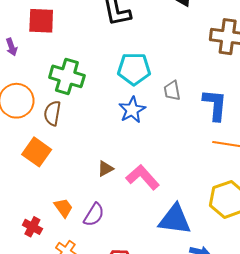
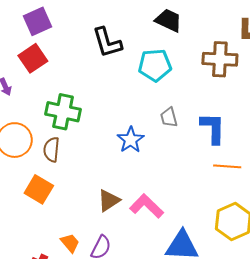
red square: (41, 21) -> (33, 58), turned -32
cyan pentagon: (134, 69) -> (155, 65), moved
brown triangle: (105, 169) -> (109, 200), size x1.4

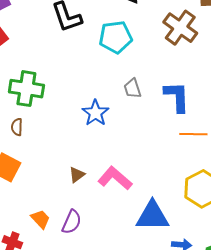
brown cross: (220, 59) -> (180, 28), turned 36
brown semicircle: (51, 150) -> (17, 127), size x0.7
brown triangle: (109, 200) -> (77, 175), size x0.7

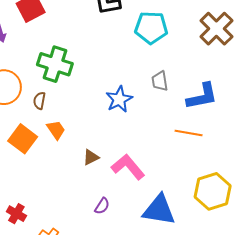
blue L-shape: (177, 97) -> (202, 96), turned 72
orange line: (193, 134) -> (189, 133), moved
orange trapezoid: (40, 219) -> (56, 130), moved
purple semicircle: (72, 222) -> (102, 206), moved, size x0.7

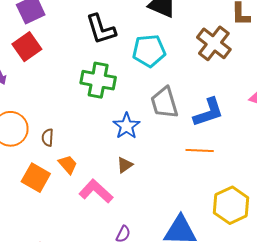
green cross: (55, 64) -> (98, 80), moved
gray trapezoid: (160, 81) -> (164, 103), size x1.6
brown triangle: (91, 157) -> (125, 165), moved
pink L-shape: (128, 167) -> (96, 191), moved

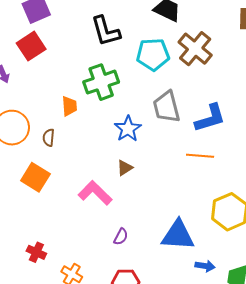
brown cross: (214, 43) -> (195, 49), moved
green cross: (98, 80) -> (101, 82), turned -32
orange trapezoid: (68, 164) -> (69, 106), moved, turned 35

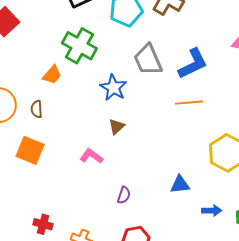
green cross: (101, 82) -> (79, 46), turned -32
orange trapezoid: (69, 106) -> (52, 75), turned 55
pink L-shape: (95, 193) -> (91, 156), size x0.7
blue triangle: (178, 235) -> (180, 185), size x0.6

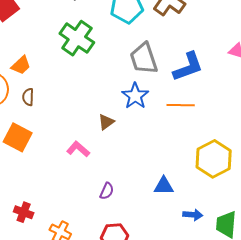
orange trapezoid: (52, 75) -> (21, 65), moved
blue star: (113, 88) -> (135, 96), moved

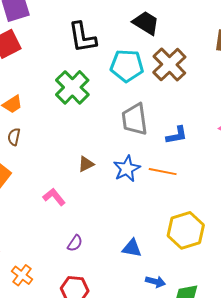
blue L-shape: (188, 67) -> (177, 135), size x0.7
blue star: (135, 96) -> (127, 169), moved
brown triangle: (106, 122) -> (86, 164), moved

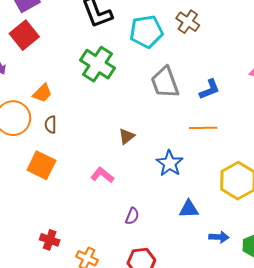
brown cross: (169, 65) -> (188, 22), size x0.7
blue star: (127, 169) -> (170, 163), moved

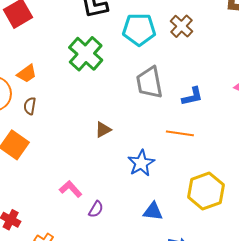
pink L-shape: (102, 175) -> (71, 189), moved

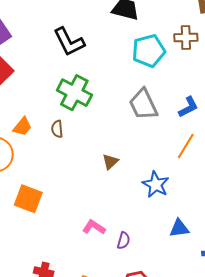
brown cross: (182, 26) -> (186, 37), moved, turned -30
cyan pentagon: (139, 29) -> (149, 51), moved
brown semicircle: (30, 106) -> (57, 129), moved
orange line: (180, 133) -> (186, 146), turned -52

